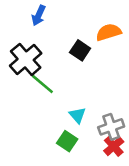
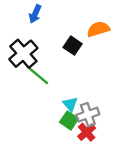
gray cross: (111, 127) -> (88, 115), moved
green square: (67, 141) -> (69, 120), moved
red cross: (114, 146) -> (87, 132), moved

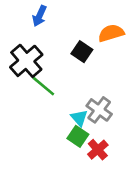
gray cross: (88, 115) -> (99, 110), moved, turned -35

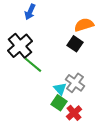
black square: (82, 52) -> (75, 44), moved

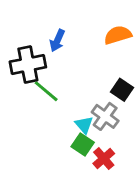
blue arrow: (30, 12) -> (57, 41), moved
black square: (75, 44) -> (122, 90), moved
black cross: (20, 46) -> (28, 64), turned 30

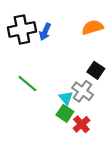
black cross: (28, 64) -> (22, 30), moved
green line: (46, 91) -> (27, 84), moved

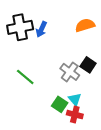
gray cross: (83, 91) -> (70, 72), moved
cyan triangle: (66, 98) -> (75, 99), moved
red cross: (81, 124) -> (75, 115), turned -35

